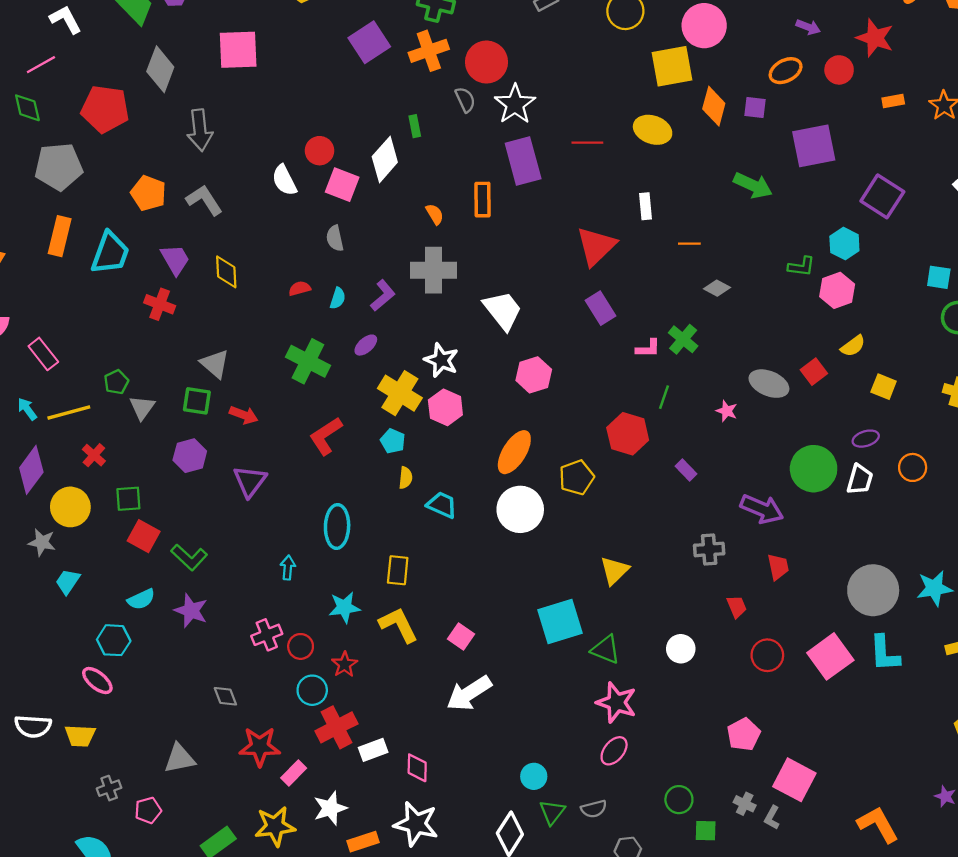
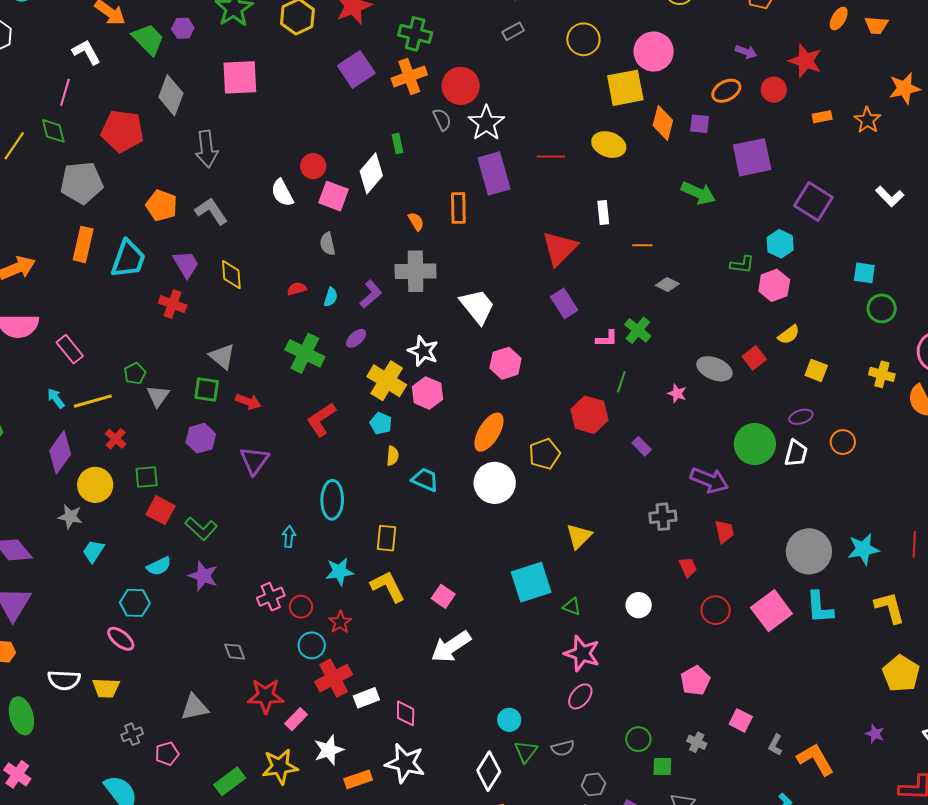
pink line: (41, 65) -> (65, 92), turned -44
green triangle: (606, 650) -> (572, 607), size x0.7
pink square: (794, 780) -> (741, 720), size x0.6
gray L-shape: (772, 818) -> (775, 745), moved

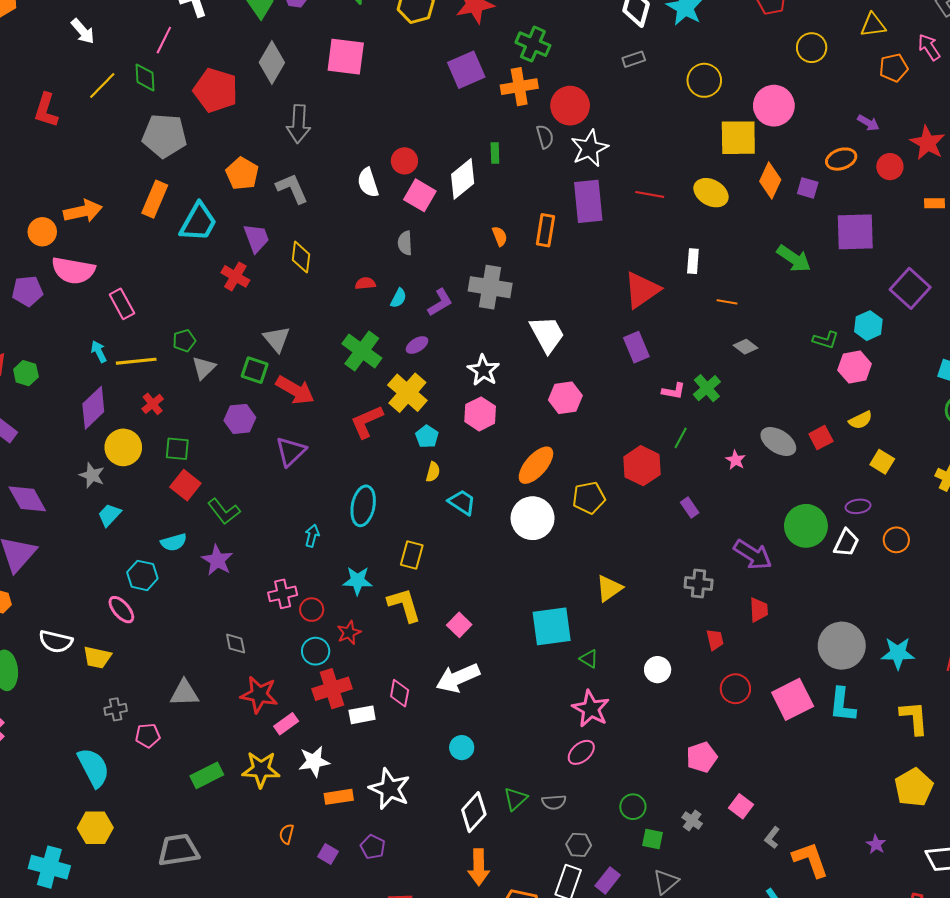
yellow cross: (387, 381) -> (407, 393), moved
red arrow: (248, 402) -> (295, 390), size x1.5
pink diamond: (406, 713) -> (400, 693), moved
cyan circle: (509, 720) -> (462, 748), moved

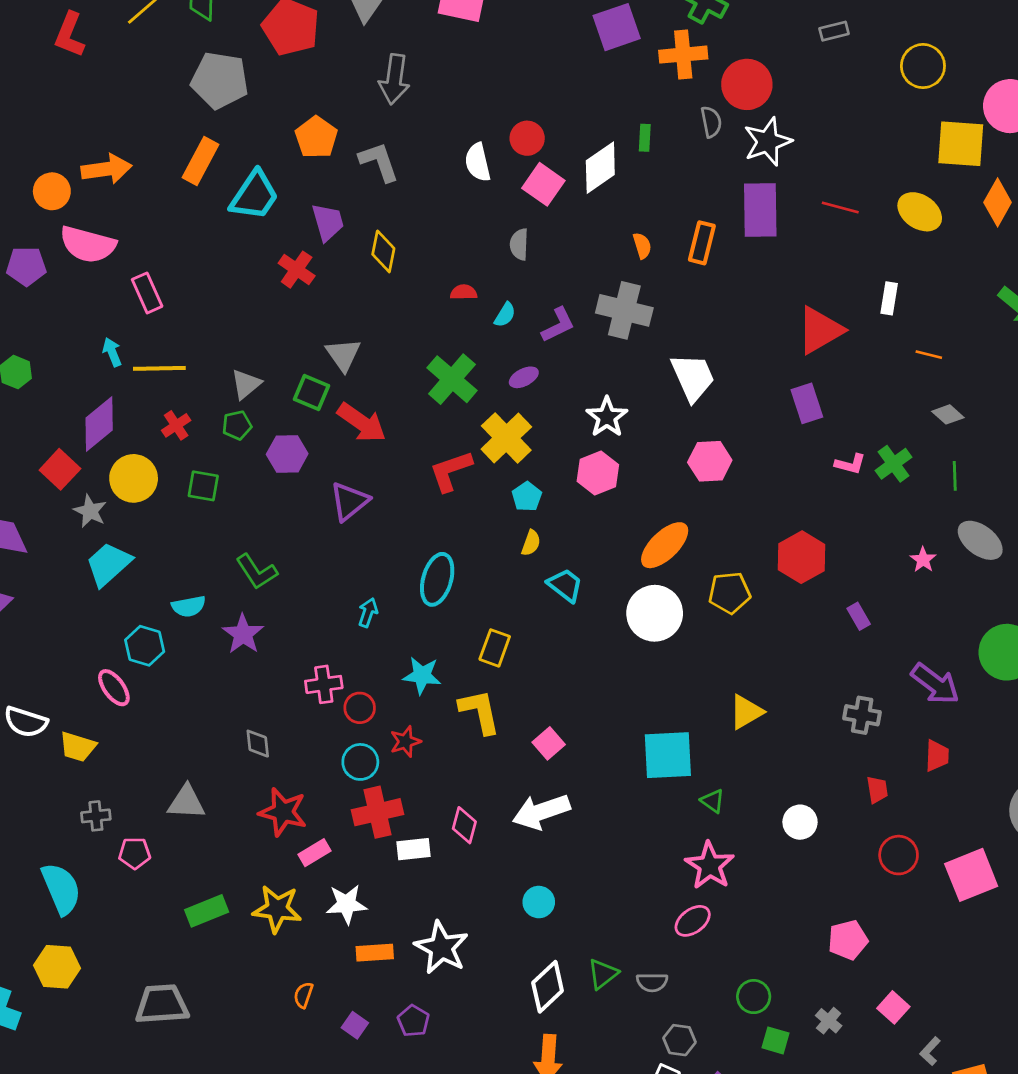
green pentagon: (184, 341) -> (237, 425), moved
green line: (681, 438) -> (955, 476), moved, turned -35
red square: (185, 485) -> (60, 469), moved
cyan trapezoid: (109, 515) -> (108, 564), size x1.5

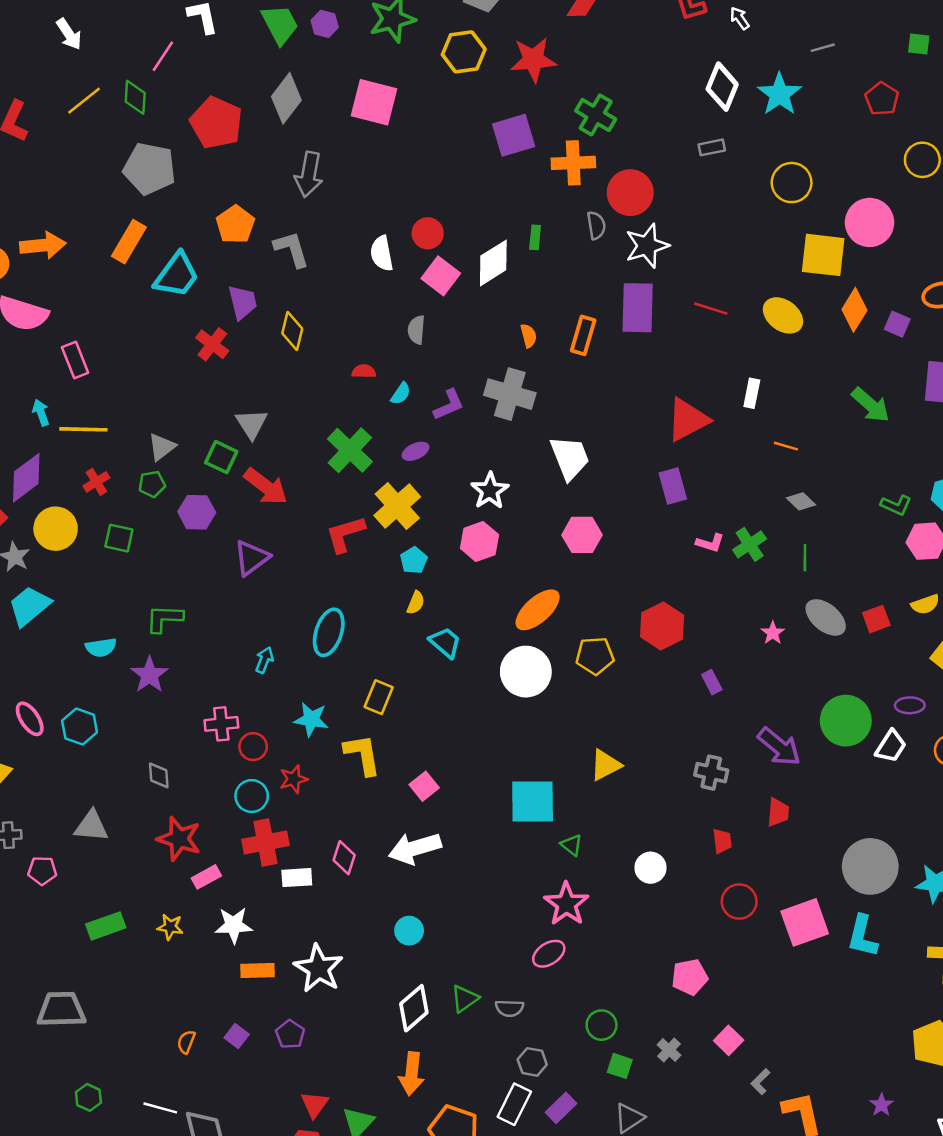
green L-shape: (257, 572) -> (164, 618), turned 123
cyan hexagon: (145, 646) -> (80, 727), moved
yellow star: (277, 909) -> (170, 927), size x0.6
orange semicircle: (303, 995) -> (186, 1042), moved

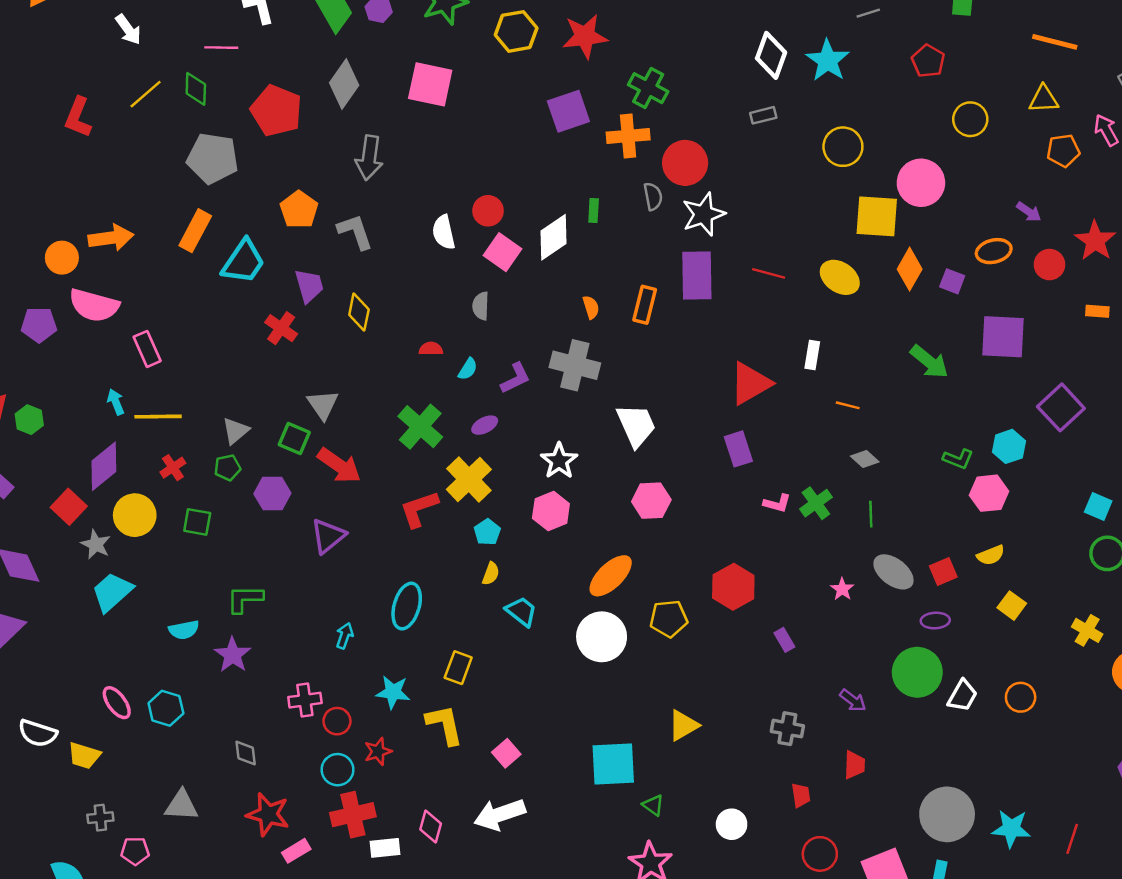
pink line: (163, 56) -> (221, 48), turned 60
purple ellipse: (910, 705) -> (935, 621), moved
purple arrow: (779, 747) -> (853, 700), size x0.6

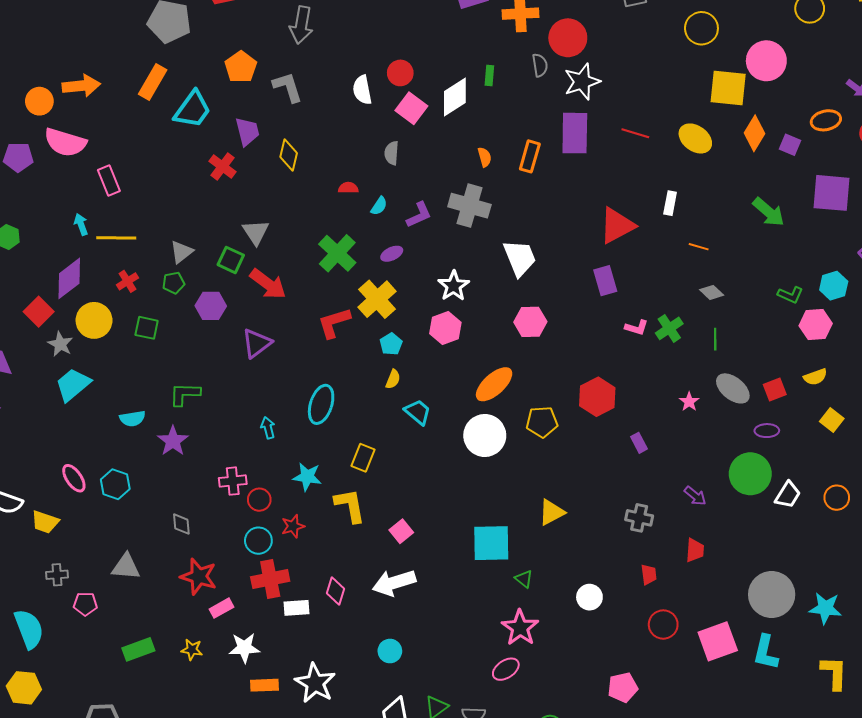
cyan arrow: (345, 636) -> (268, 428), turned -35

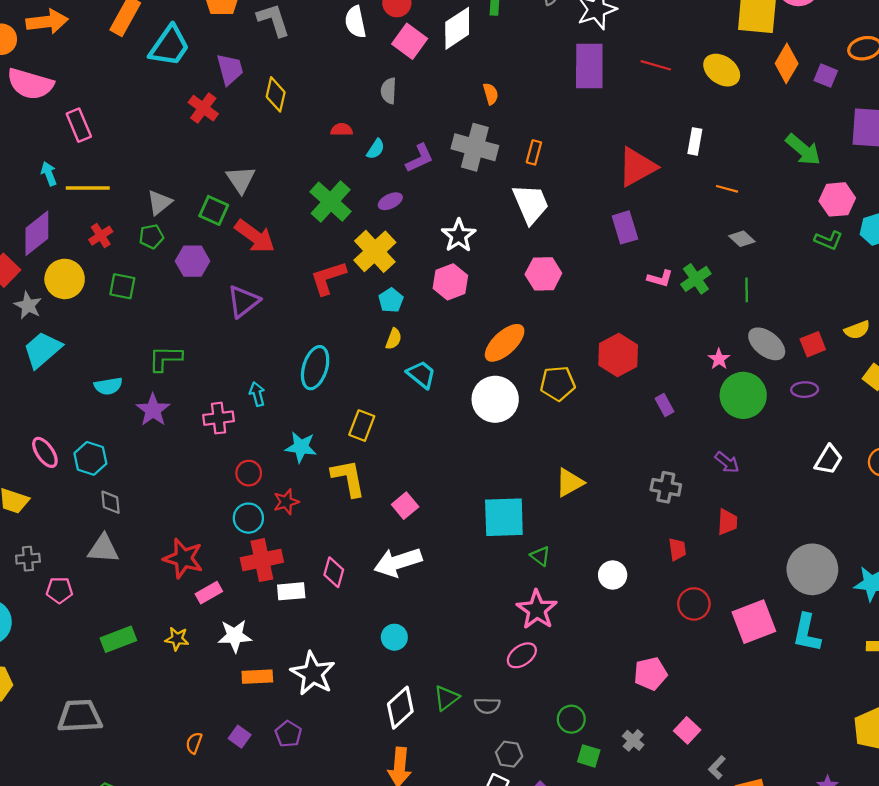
orange rectangle: (530, 156) -> (534, 152), moved, size x0.7
pink hexagon: (816, 325) -> (837, 199), moved
green circle: (750, 474) -> (743, 395), moved
pink cross: (233, 481) -> (219, 418), moved
gray diamond: (181, 524) -> (111, 502), moved

